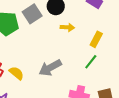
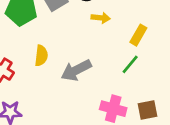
yellow semicircle: (16, 73) -> (41, 56), moved, turned 56

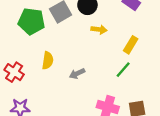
gray arrow: (76, 70) -> (77, 74), size x0.6

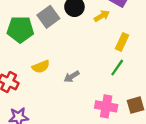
yellow arrow: (99, 29) -> (102, 16), moved, turned -32
yellow semicircle: (48, 60) -> (41, 67), turned 66

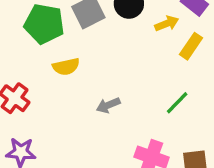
yellow rectangle: (122, 42) -> (191, 46), moved
yellow semicircle: (41, 67) -> (66, 67), moved

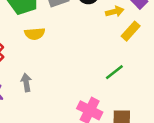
gray arrow: (108, 105) -> (26, 83), moved, turned 96

